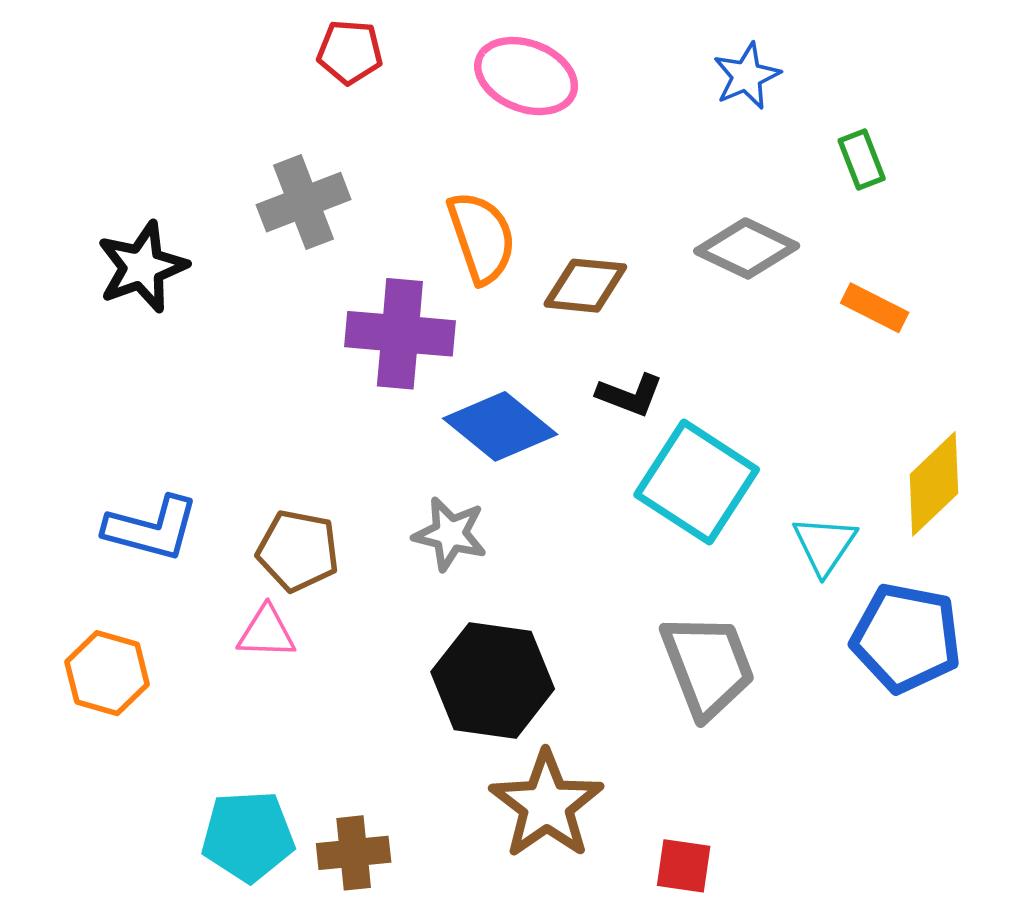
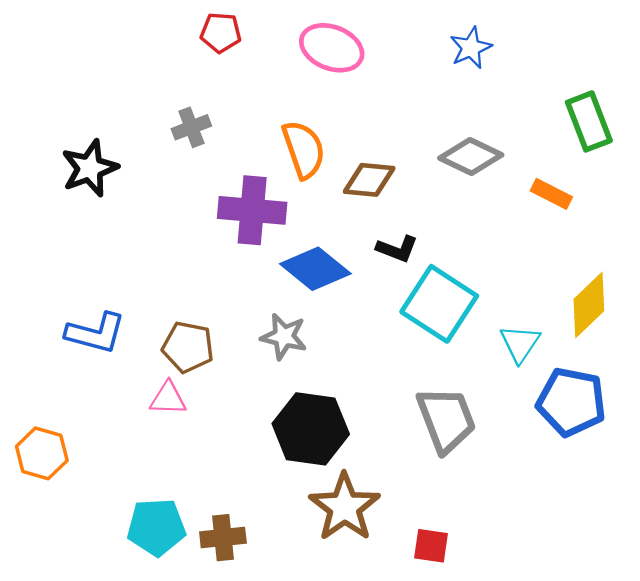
green rectangle: (862, 159) -> (589, 121), moved, size x1.6
gray cross: (304, 202) -> (191, 127), size x0.7
orange hexagon: (107, 673) -> (42, 453), moved

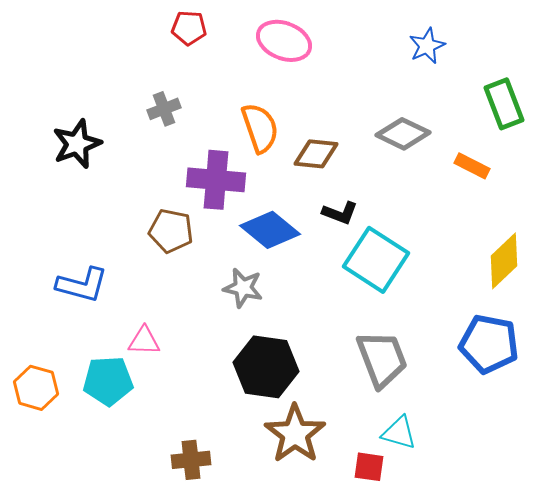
blue star: (471, 48) -> (427, 46), moved
cyan triangle: (520, 344) -> (399, 433), moved, turned -48
brown pentagon: (188, 347) -> (171, 231), moved
cyan pentagon: (156, 527) -> (108, 381), moved

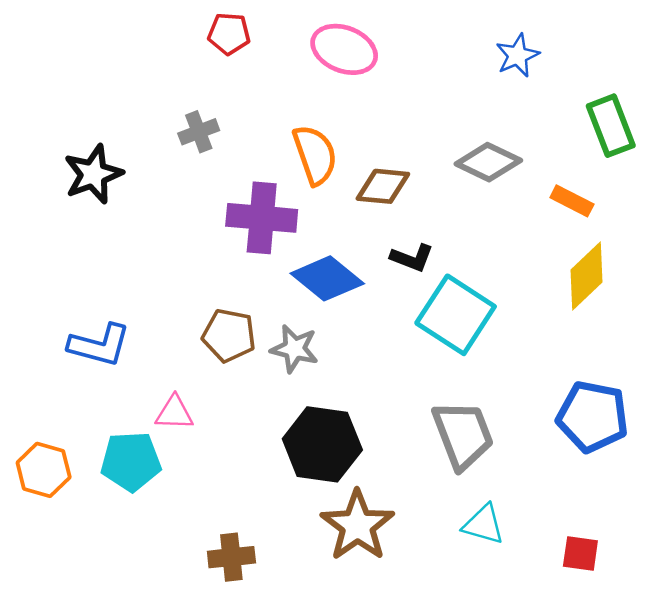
brown pentagon: (171, 231) -> (229, 335), moved
yellow diamond: (504, 261) -> (586, 276), moved
red square: (369, 467) -> (580, 553), moved

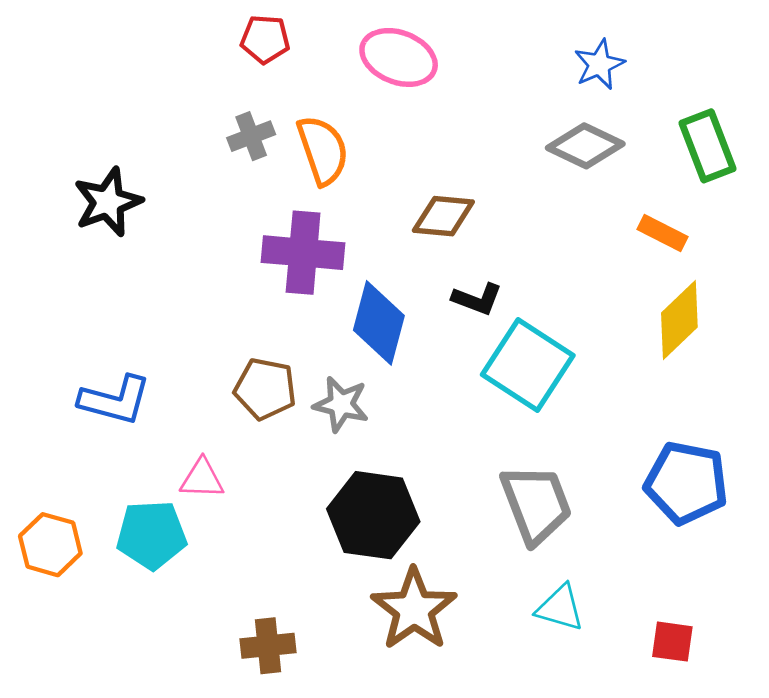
gray cross: (199, 132) -> (251, 136), moved
orange semicircle: (315, 155) -> (323, 150), moved
gray diamond: (488, 162) -> (585, 146), moved
blue diamond: (327, 278) -> (379, 323), turned 66

